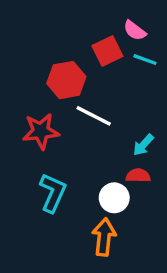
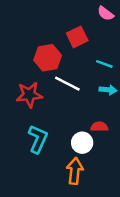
pink semicircle: (135, 31) -> (106, 14), moved
cyan line: (145, 60) -> (104, 64), moved
cyan arrow: (143, 145) -> (108, 90), moved, turned -126

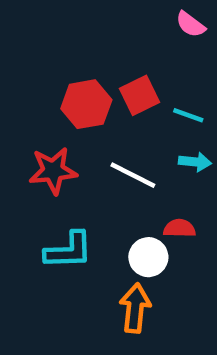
red square: (77, 37) -> (140, 95), moved
white line: (67, 84) -> (133, 175), moved
cyan L-shape: (38, 139) -> (69, 250), turned 64

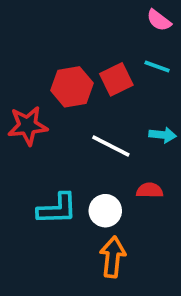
cyan line: (188, 115) -> (157, 67), moved
red star: (53, 171) -> (28, 126), moved
white circle: (148, 257) -> (105, 211), moved

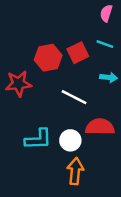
pink semicircle: (159, 20) -> (106, 13), turned 70
cyan arrow: (163, 135) -> (109, 77), moved
red semicircle: (150, 190) -> (100, 127), size x1.6

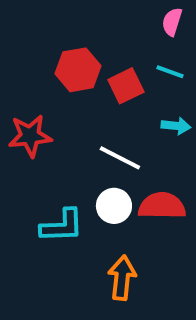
red hexagon: (48, 58) -> (78, 70), moved
white circle: (70, 140) -> (114, 206), moved

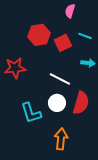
pink semicircle: (172, 22) -> (70, 11), moved
red semicircle: (162, 206) -> (81, 103), turned 105
cyan L-shape: (62, 226) -> (31, 113), turned 75

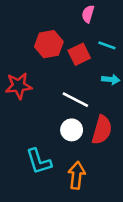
cyan L-shape: (31, 113) -> (39, 161), moved

